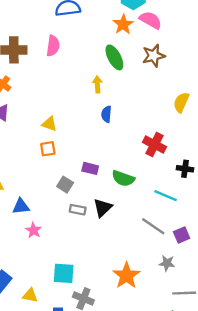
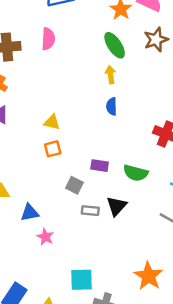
yellow arrow: (97, 84) -> (110, 75), moved

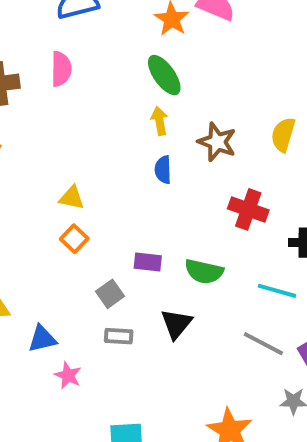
brown star: (156, 40) -> (217, 142), moved, turned -30
orange square: (53, 149) -> (74, 239), turned -30
gray square: (74, 185) -> (110, 294), turned 30
gray rectangle: (90, 211) -> (119, 336), moved

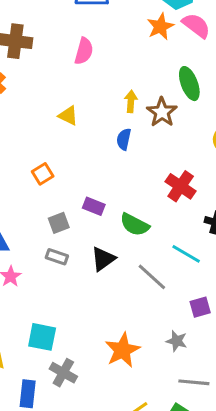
pink semicircle: (61, 69) -> (84, 51), moved
green ellipse: (164, 75) -> (189, 84), moved
brown star: (217, 142) -> (162, 112), moved
yellow triangle: (72, 198) -> (68, 116), moved
gray line: (263, 344) -> (152, 277), moved

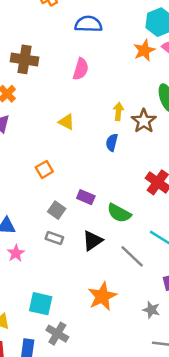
gray square: (59, 223) -> (57, 210), turned -36
orange star: (122, 350) -> (102, 296), moved

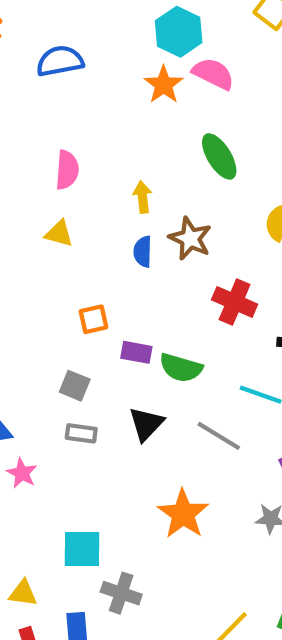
pink semicircle: (81, 69) -> (67, 170), moved
brown star: (144, 121) -> (190, 239), moved
orange square: (44, 169) -> (93, 319), moved, turned 30
purple rectangle: (86, 197) -> (136, 352), moved

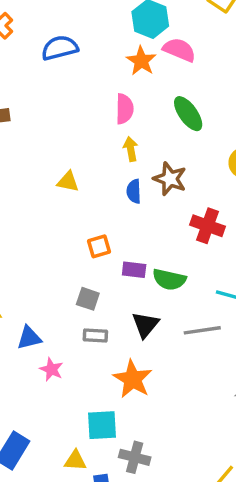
pink semicircle: (67, 170) -> (125, 109), moved
gray line: (219, 436) -> (202, 330), turned -36
orange star: (183, 514) -> (133, 379), moved
yellow triangle: (23, 593) -> (75, 461), moved

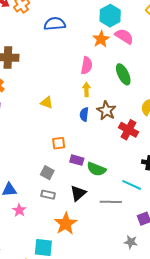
red cross: (208, 226) -> (128, 130), moved

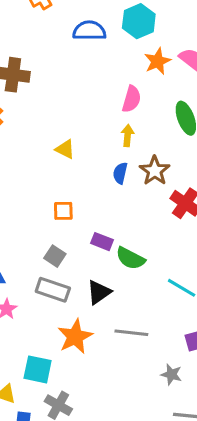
cyan hexagon: (110, 16) -> (139, 21), moved
orange square: (59, 143) -> (63, 211), moved
gray rectangle: (48, 195) -> (53, 290), size x1.5
gray line: (111, 202) -> (131, 333), moved

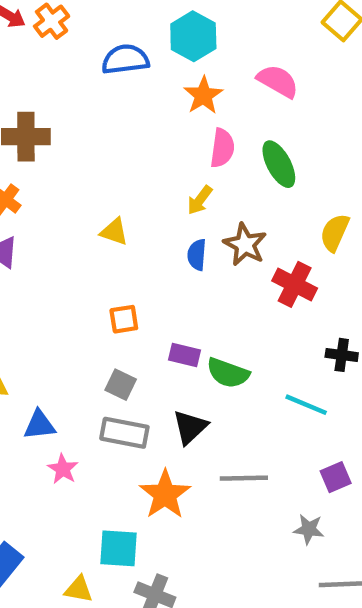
orange star: (157, 61) -> (203, 95), moved
pink semicircle: (132, 99) -> (222, 148), moved
yellow arrow: (127, 136) -> (200, 200), turned -140

